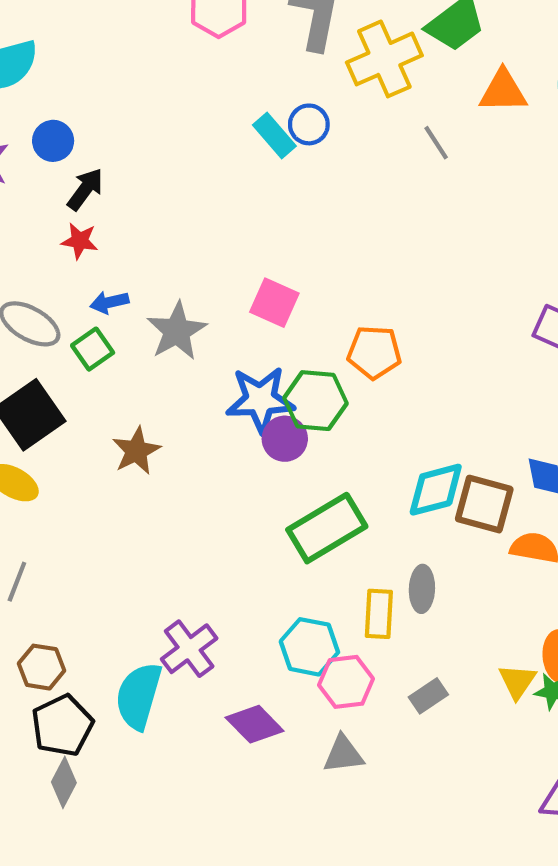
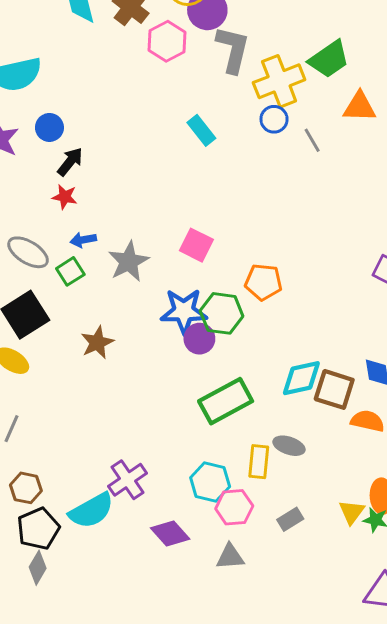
blue circle: (309, 124) -> (274, 119), moved
gray ellipse: (422, 589) -> (289, 446), turned -76
cyan semicircle: (139, 696) -> (91, 511), turned -138

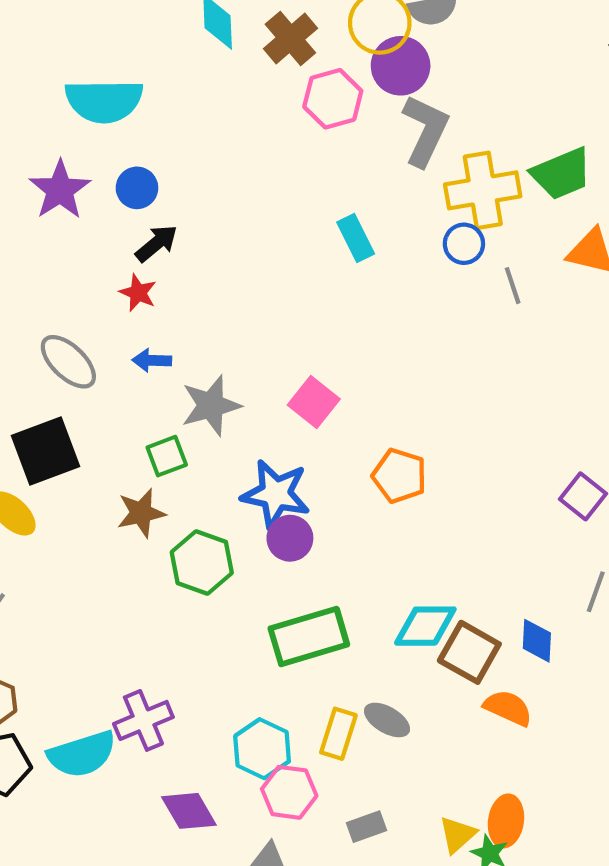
green square: (70, 271) -> (167, 456), moved
green hexagon: (222, 313) -> (202, 563), moved

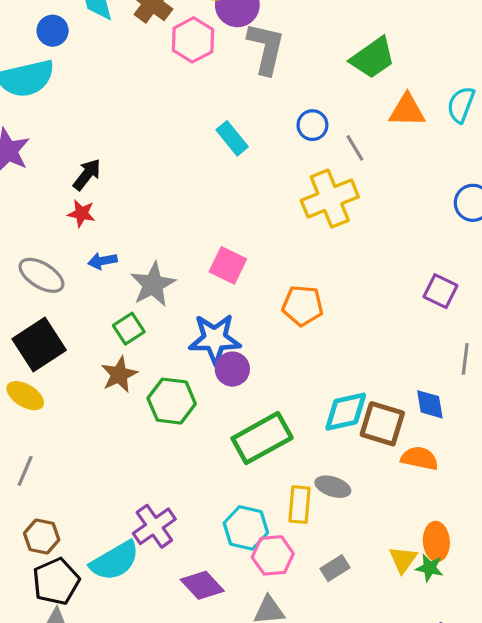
blue circle: (137, 188) -> (53, 31), moved
yellow cross: (483, 190) -> (330, 199), moved

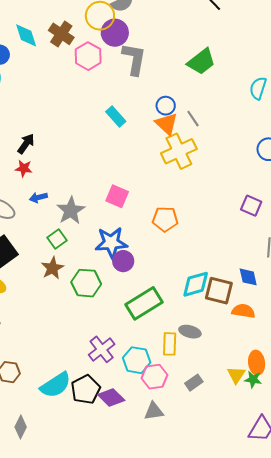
orange triangle: (407, 110) -> (166, 124), moved, turned 45
purple cross: (154, 526) -> (102, 349), moved
black pentagon: (56, 581) -> (86, 389), moved

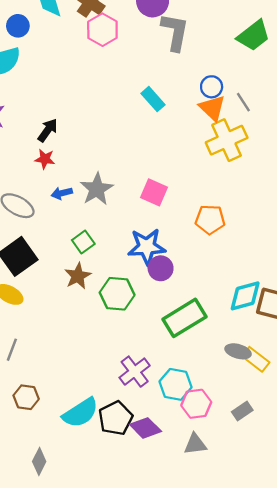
pink hexagon: (88, 56) -> (102, 30), moved
gray star: (71, 211) -> (97, 189), moved
yellow rectangle: (170, 344) -> (256, 359), moved, turned -55

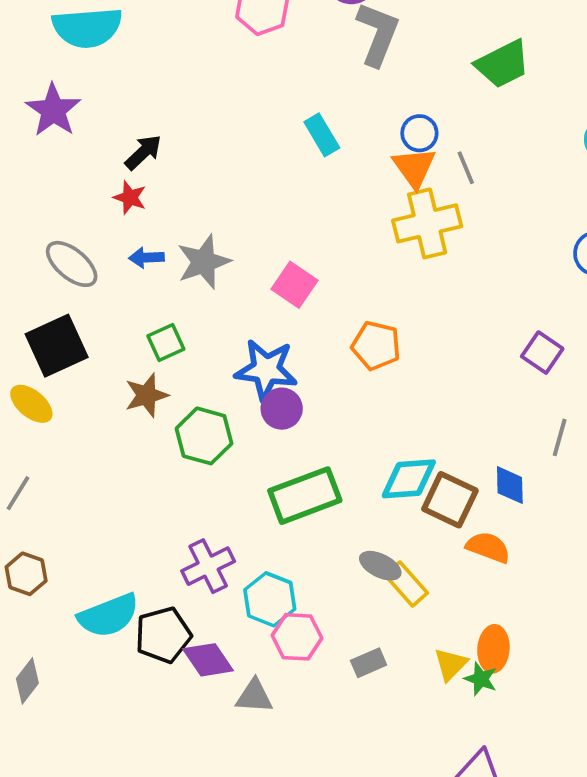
gray triangle: (195, 444) -> (254, 696), moved

